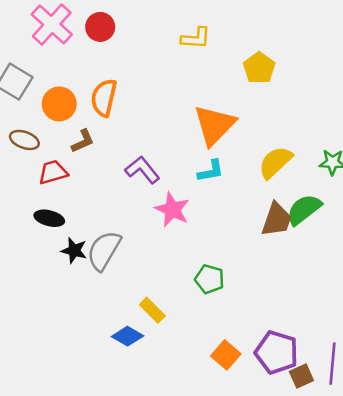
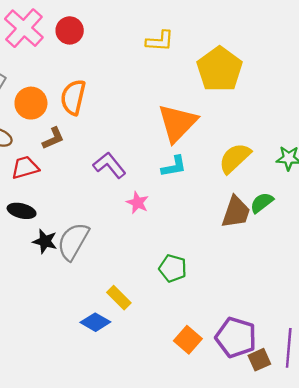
yellow pentagon: (259, 68) -> (220, 69), size x1.5
pink star: (172, 210) -> (138, 203), size x0.7
green semicircle: (304, 210) -> (262, 203), size x0.7

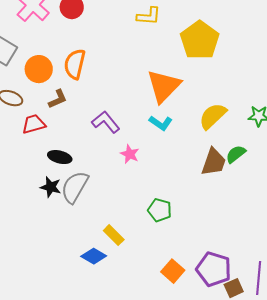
cyan L-shape: (174, 166) -> (161, 123), turned 45
black ellipse: (22, 211) -> (60, 157), moved

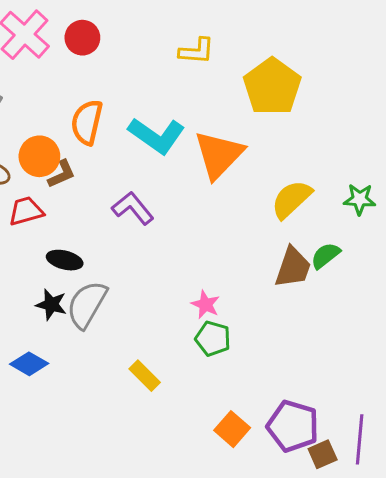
orange circle: (39, 69) -> (39, 156), moved
cyan L-shape: (161, 123) -> (157, 136), moved, size x1.6
pink star: (130, 154) -> (205, 305), moved
blue diamond: (94, 256) -> (29, 364), moved

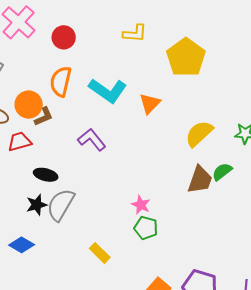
red circle: (82, 38) -> (64, 37), moved
orange triangle: (219, 155) -> (150, 104), size x0.6
black star: (51, 305) -> (37, 205), turned -30

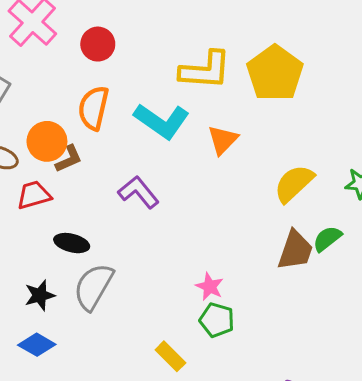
yellow L-shape: (135, 33) -> (205, 70), moved, size x1.5
black star: (37, 205) -> (40, 295), moved
yellow rectangle: (100, 253) -> (170, 356), moved

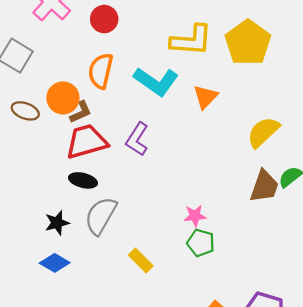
purple L-shape: (138, 192) -> (137, 139), turned -108
red trapezoid: (34, 195) -> (87, 142), moved, size x1.5
pink star: (210, 287) -> (195, 216), turned -30
yellow rectangle: (170, 356) -> (141, 260), moved

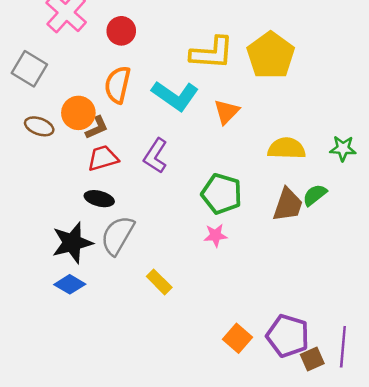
yellow semicircle: (263, 132) -> (287, 148), turned 45
red trapezoid: (87, 142) -> (103, 158), size x0.7
black star: (57, 223) -> (72, 243), size x1.6
green pentagon: (201, 243) -> (222, 194), moved, size x1.4

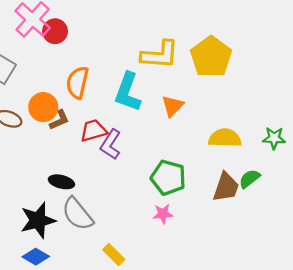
red circle: (121, 31) -> (55, 31), moved
cyan L-shape: (175, 96) -> (128, 92), turned 75
red trapezoid: (103, 158) -> (93, 131), moved
gray semicircle: (118, 235) -> (77, 214), turned -69

